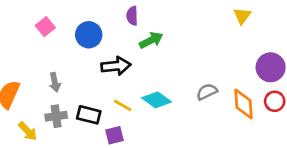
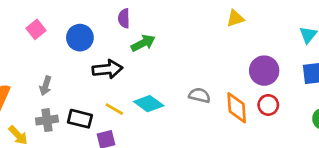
yellow triangle: (242, 16) -> (235, 18), turned 36
gray arrow: (55, 82) -> (46, 86), turned 30
gray semicircle: (207, 92) -> (200, 95), turned 40

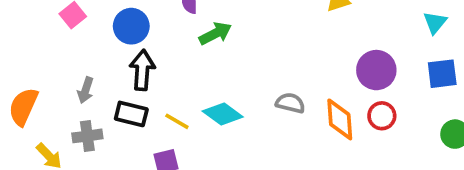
black arrow: (107, 69) -> (142, 70), moved, turned -80
black rectangle: (80, 119) -> (131, 114), moved

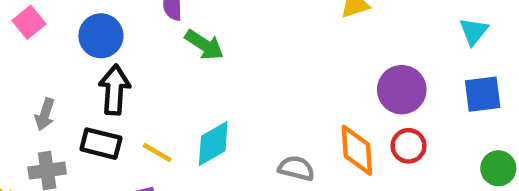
green arrow: (215, 33) -> (204, 45), turned 60
gray semicircle: (290, 103) -> (296, 168), moved
cyan diamond: (223, 114) -> (213, 144), turned -66

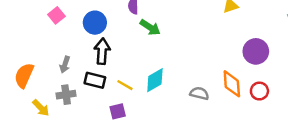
red circle: (409, 146) -> (259, 91), moved

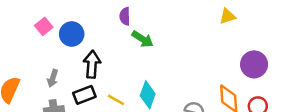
blue circle: (95, 23) -> (72, 34), moved
black rectangle: (95, 80) -> (84, 95), turned -35
cyan diamond: (155, 80) -> (148, 95), turned -40

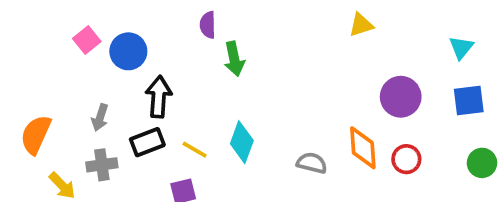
green arrow: (143, 39) -> (234, 59), turned 45

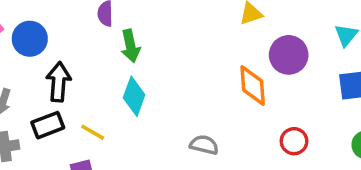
purple circle: (401, 97) -> (289, 55), moved
cyan diamond: (242, 142) -> (134, 96), moved
orange diamond: (363, 148) -> (253, 85), moved

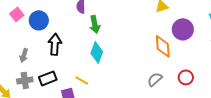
black rectangle: (48, 125) -> (48, 78), moved
yellow line: (93, 132) -> (82, 80), moved
gray semicircle: (204, 145) -> (155, 79), moved, turned -56

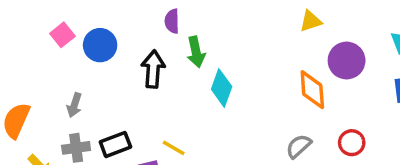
black arrow: (55, 44) -> (153, 69), moved
cyan diamond: (97, 52) -> (222, 88), moved

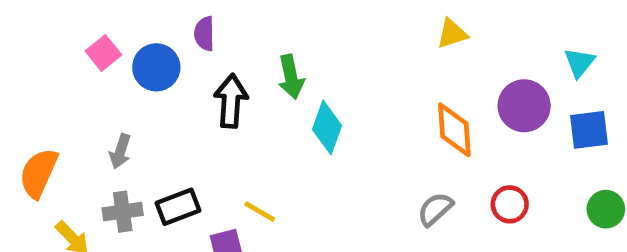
purple semicircle: (172, 21) -> (204, 34), moved
purple circle: (347, 61) -> (524, 106), moved

